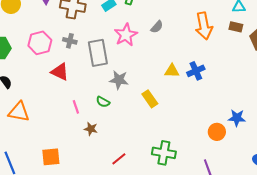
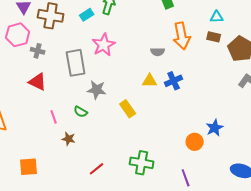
gray semicircle: (157, 27) -> (158, 52), moved, turned 48
gray cross: (70, 41) -> (38, 51), moved
pink hexagon: (40, 43) -> (18, 35), moved
blue star: (237, 118) -> (215, 128), turned -30

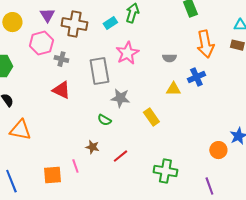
gray semicircle: (158, 52) -> (169, 58), moved
blue cross: (174, 81) -> (196, 77), moved
pink line: (54, 117) -> (75, 166), moved
red line: (97, 169) -> (120, 156), moved

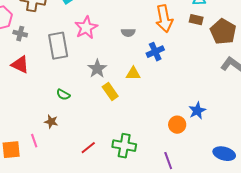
yellow triangle: (173, 89) -> (133, 74), moved
gray star: (120, 98) -> (97, 69), moved, turned 30
red line: (120, 156) -> (88, 148), moved

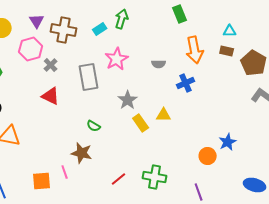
gray cross: (20, 34) -> (51, 65), turned 32
yellow triangle: (133, 74) -> (164, 115), moved
brown star: (51, 122) -> (82, 153), size x1.5

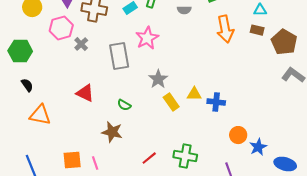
gray semicircle: (159, 64) -> (184, 10), moved
blue cross: (186, 83) -> (216, 102), moved, turned 30
red triangle: (51, 96) -> (85, 93), moved
blue star: (228, 142) -> (258, 147), moved
pink line: (65, 172) -> (95, 163), moved

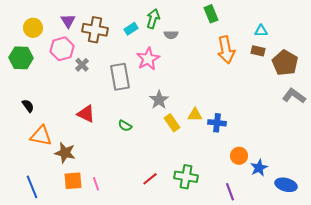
gray semicircle: (184, 10) -> (171, 35), moved
green hexagon: (20, 51) -> (21, 58), moved
brown star: (112, 132) -> (65, 153), moved

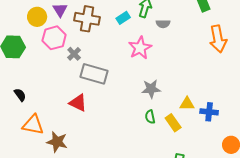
yellow circle: (33, 28) -> (37, 17), moved
gray rectangle: (120, 77) -> (94, 74), moved, turned -64
gray star: (159, 100) -> (151, 89), turned 30
yellow rectangle: (172, 123) -> (173, 123), moved
green semicircle: (125, 126) -> (150, 117), moved, turned 48

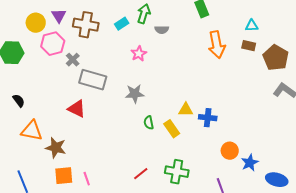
pink star: (140, 48) -> (139, 54), size x0.7
gray star: (151, 89) -> (135, 94), moved

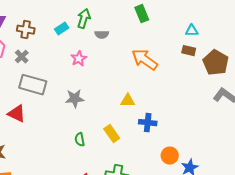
brown cross: (86, 25) -> (26, 30), size x0.7
orange arrow: (217, 45) -> (145, 60), moved, turned 136
gray cross: (73, 60) -> (22, 57), moved
yellow triangle: (186, 110) -> (128, 101), moved
green semicircle: (149, 123) -> (80, 140), moved

